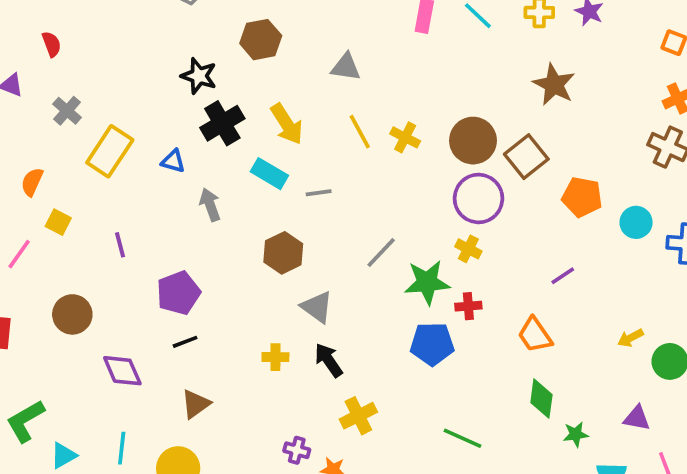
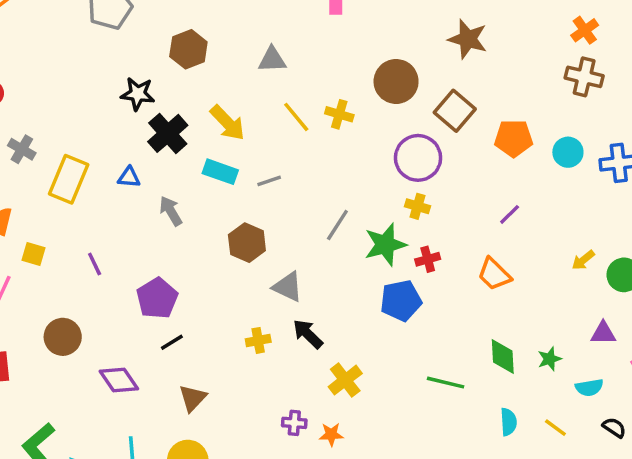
brown circle: (473, 141) -> (396, 81), moved
green diamond: (541, 399) -> (503, 357), moved

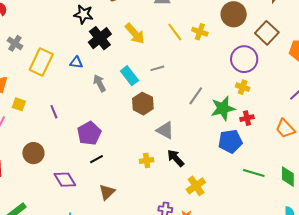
cyan rectangle: (220, 172) -> (129, 76), moved, turned 30
green line: (446, 383) -> (254, 173), moved

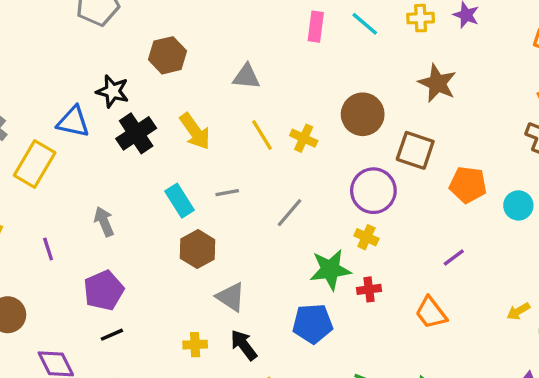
brown square: (267, 33) -> (415, 150), turned -30
blue triangle: (76, 62) -> (73, 122), moved, size x1.5
gray arrow: (100, 83) -> (104, 222), moved
gray line: (196, 96) -> (289, 213), moved
blue pentagon: (230, 141) -> (313, 324), moved

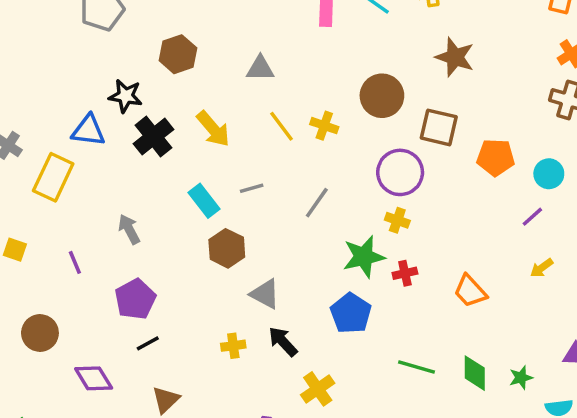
purple line: (454, 257) -> (532, 217), moved
yellow arrow: (518, 311) -> (542, 268), moved
blue pentagon: (313, 324) -> (351, 313), turned -30

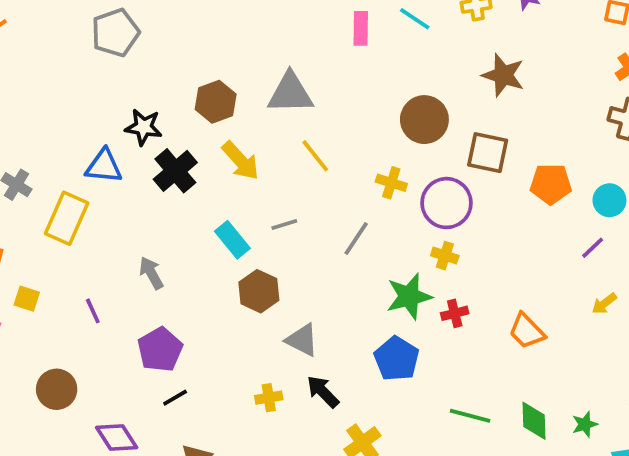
brown hexagon: (178, 54) -> (216, 102), moved
gray triangle: (260, 68) -> (290, 93), size x1.5
yellow cross: (324, 126) -> (391, 183), moved

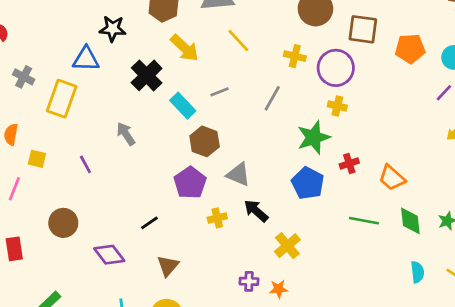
black cross: (175, 171) -> (147, 75), moved
red cross: (455, 313) -> (349, 163), moved
orange trapezoid: (527, 331) -> (392, 178), moved
purple pentagon: (160, 350) -> (190, 183), moved

